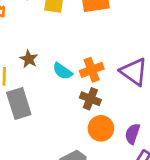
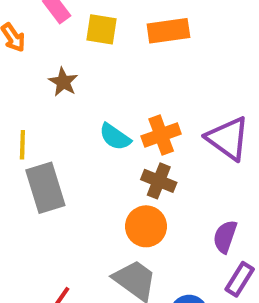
brown star: (29, 59) -> (63, 82), moved
orange circle: (101, 128) -> (146, 226), moved

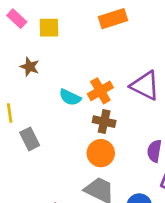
orange rectangle: (168, 31) -> (113, 19), moved
gray rectangle: (45, 188) -> (30, 139), size x0.7

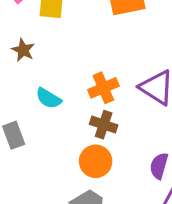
cyan semicircle: (70, 97) -> (48, 98), moved

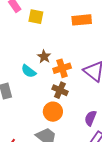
brown star: (23, 50) -> (44, 57), moved

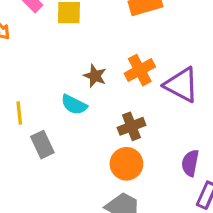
orange cross: (62, 68) -> (140, 70), moved
brown cross: (60, 90) -> (131, 126), turned -35

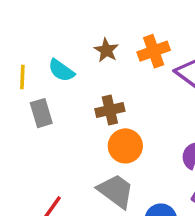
cyan semicircle: (74, 105) -> (61, 70), moved
brown cross: (131, 126) -> (110, 110), moved

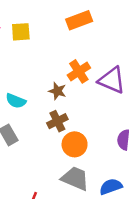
brown star: (106, 50) -> (57, 91), moved

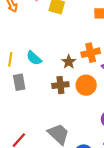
orange circle: (75, 144) -> (86, 85), moved

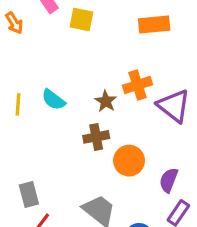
gray rectangle: (19, 82) -> (29, 194), moved
orange circle: (86, 85) -> (129, 161), moved

